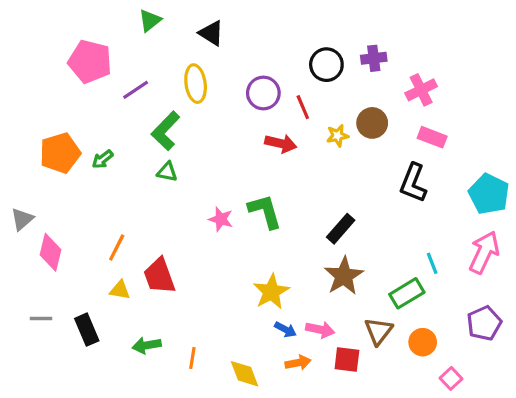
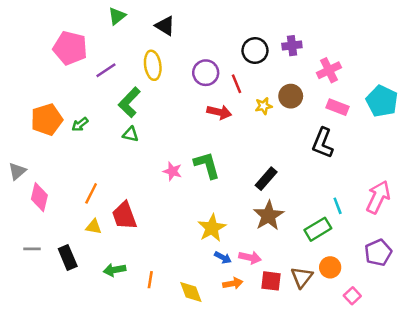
cyan pentagon: (489, 194) -> (382, 101), moved
brown triangle: (378, 331) -> (302, 277), moved

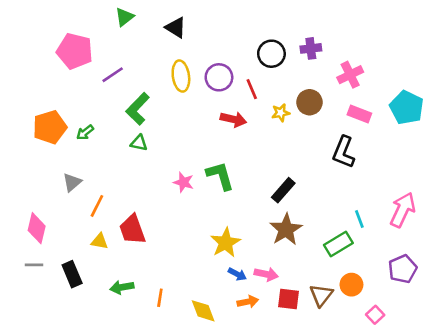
yellow ellipse: (153, 65) -> (181, 76), moved
gray triangle: (17, 171) -> (72, 182), moved
pink diamond: (39, 197) -> (37, 228), moved

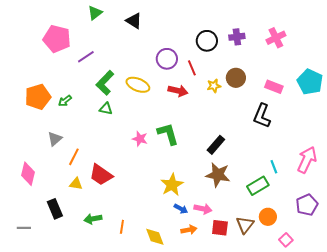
pink cross: (350, 75) -> (276, 38), moved
yellow ellipse: (181, 76) -> (138, 85), moved, turned -60
red trapezoid: (132, 230) -> (101, 175), turned -35
brown star: (286, 230) -> (218, 175), turned -30
gray line: (34, 265) -> (24, 228), moved

